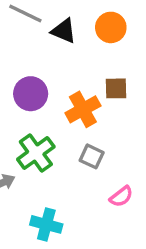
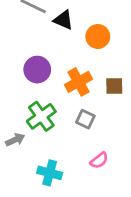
orange circle: (111, 27) -> (98, 36), moved
brown square: (116, 88) -> (114, 86), moved
pink semicircle: (121, 197) -> (99, 160), moved

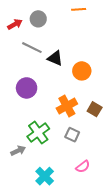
purple circle: (37, 70) -> (27, 88), moved
brown square: (114, 86) -> (95, 109), turned 32
cyan cross: (50, 173) -> (45, 176), turned 30

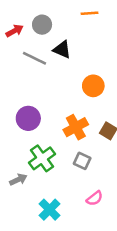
black triangle: (55, 58) -> (62, 50), moved
purple circle: (27, 88) -> (28, 118), moved

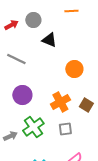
gray line: (35, 58) -> (16, 59), moved
gray square: (82, 161) -> (65, 129), turned -32
gray arrow: (18, 180) -> (10, 136), moved

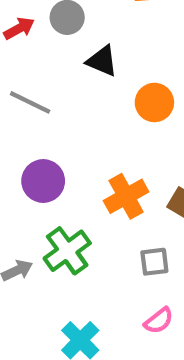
orange circle: (74, 69) -> (154, 102), moved
gray square: (65, 129) -> (154, 262), moved

